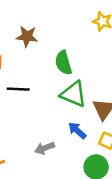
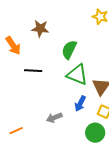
green semicircle: (63, 63) -> (69, 50), turned 42
blue arrow: (77, 131) -> (80, 104), turned -105

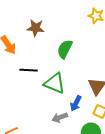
green triangle: (77, 75) -> (55, 83), moved
gray arrow: (54, 118) -> (60, 118), moved

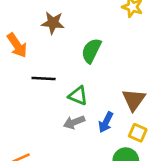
green triangle: (55, 83) -> (78, 96), size x0.7
gray arrow: (60, 118) -> (74, 122), moved

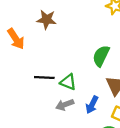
green semicircle: (91, 51) -> (101, 56), moved
black line: (44, 78) -> (44, 77), moved

